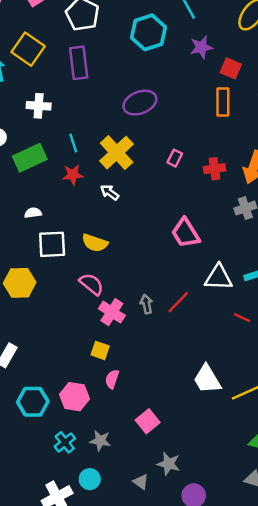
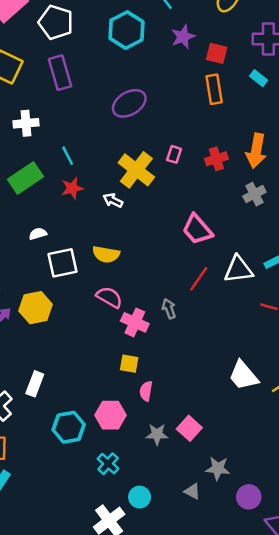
yellow cross: (117, 153) -> (136, 170), moved
red line: (178, 302) -> (199, 279), moved
gray star: (100, 441) -> (157, 434), moved

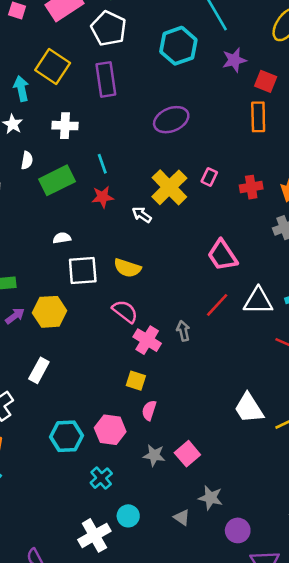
white rectangle: (35, 384) -> (39, 370), moved

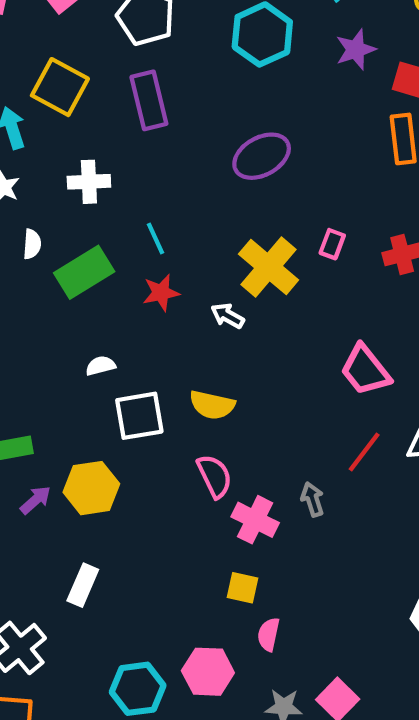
pink semicircle: (125, 311) -> (215, 476), turned 32

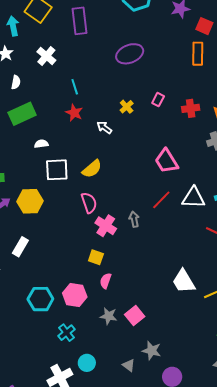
white cross: (89, 182) -> (46, 56), turned 36
yellow cross: (269, 267) -> (127, 107), size x0.5
green rectangle: (84, 272) -> (22, 114), moved
red star: (161, 293) -> (74, 113), turned 30
yellow semicircle: (212, 405) -> (92, 169), turned -60

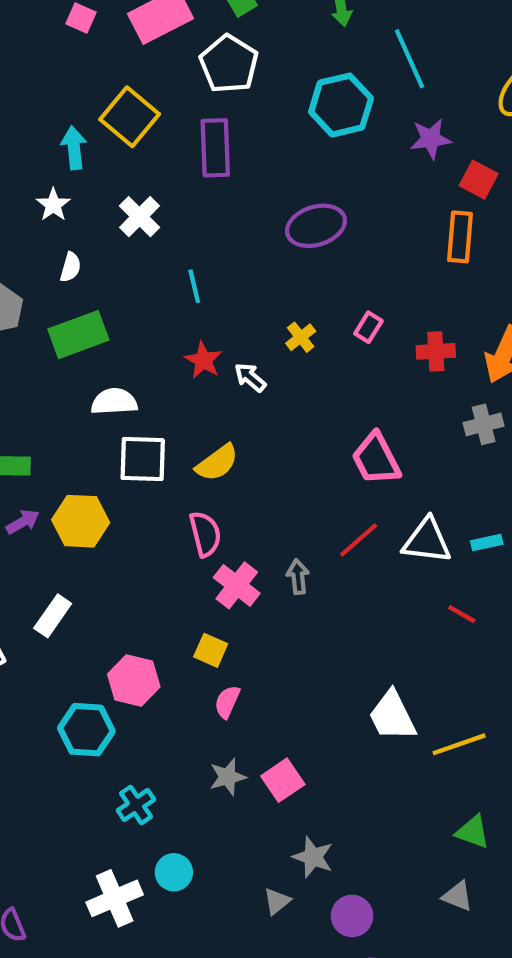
red star: (74, 113) -> (203, 360), moved
white semicircle: (41, 144) -> (114, 402), size x1.5
pink hexagon: (75, 295) -> (134, 680), moved
gray star: (109, 316) -> (228, 777), turned -30
gray triangle: (129, 365) -> (277, 901), moved, turned 40

